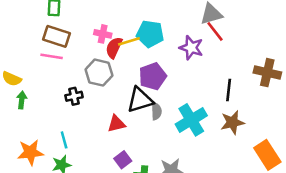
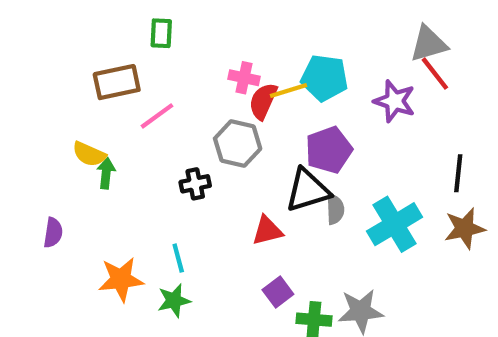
brown rectangle: (57, 36) -> (117, 82), moved, turned -30
pink line: (52, 56) -> (157, 116), turned -45
green arrow: (22, 100) -> (106, 173), moved

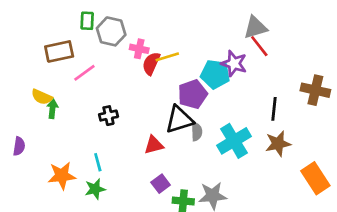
cyan pentagon: (325, 78) -> (215, 74), moved
gray hexagon: (238, 144) -> (111, 31), moved

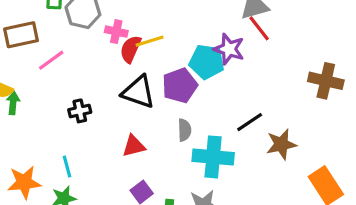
black line: (274, 109) -> (250, 122), moved, turned 50
black triangle: (179, 120) -> (138, 92), moved, turned 36
cyan cross: (234, 141) -> (213, 157), moved, turned 36

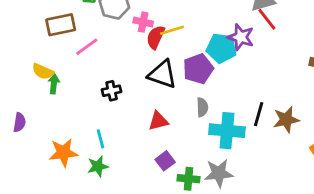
black line: (250, 122) -> (259, 114), moved, turned -40

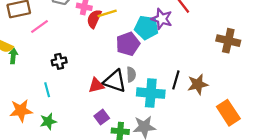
black triangle: (162, 74) -> (115, 81), moved
cyan line: (101, 139) -> (47, 90), moved

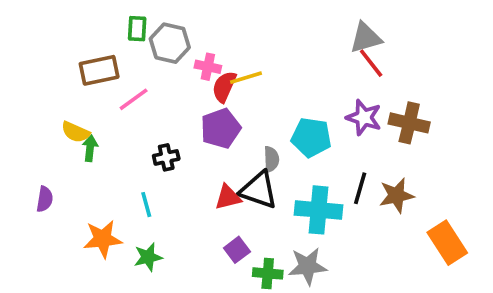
purple star: (162, 19) -> (364, 117), moved
cyan pentagon: (146, 28) -> (311, 137), moved
brown cross: (228, 41) -> (409, 123), moved
purple pentagon: (128, 44) -> (221, 128), moved
gray semicircle: (131, 74) -> (271, 159), moved

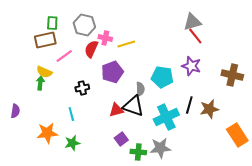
green rectangle: (137, 29) -> (52, 23), moved
red semicircle: (224, 87) -> (91, 49), moved
brown cross: (409, 123) -> (232, 75), moved
yellow semicircle: (75, 132) -> (44, 72), moved
cyan cross: (318, 210) -> (166, 117), turned -30

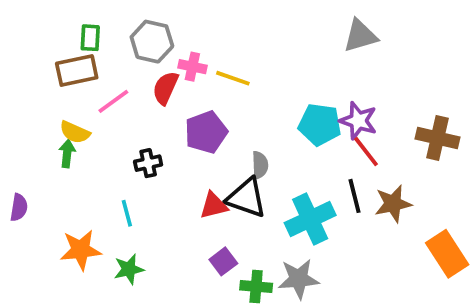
red line: (195, 36) -> (366, 152), moved
yellow line: (126, 44) -> (233, 78), turned 36
cyan pentagon: (162, 77) -> (320, 125), moved
black line: (189, 105) -> (354, 196), turned -30

